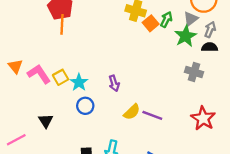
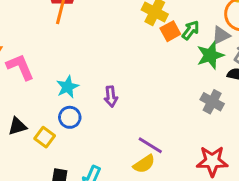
yellow square: (61, 77) -> (45, 137), moved, turned -35
yellow semicircle: (132, 112) -> (144, 164), moved
red star: (203, 118) -> (212, 161), turned 30
black triangle: (46, 121) -> (17, 126), turned 35

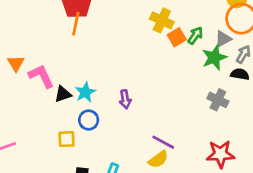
black triangle: (17, 126) -> (63, 94), moved
yellow square: (45, 137) -> (67, 139), turned -36

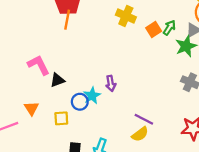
yellow cross: (162, 20) -> (126, 16), moved
orange triangle: (16, 63) -> (31, 108), moved
cyan star: (85, 92) -> (92, 96), moved

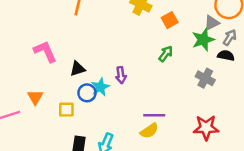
green arrow: (169, 28) -> (166, 54), moved
black triangle: (57, 80) -> (78, 69), moved
purple line: (144, 119) -> (154, 115), turned -30

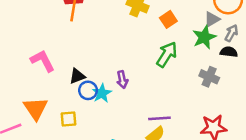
green arrow: (166, 54) -> (167, 54), size x1.5
blue circle: (87, 93) -> (88, 90), moved
orange triangle: (35, 97) -> (36, 109), size x1.5

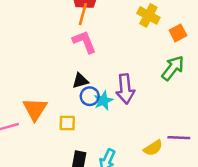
pink L-shape: (43, 61) -> (84, 42), moved
purple arrow: (122, 80) -> (125, 89), size x1.6
purple line: (159, 118) -> (179, 138), moved

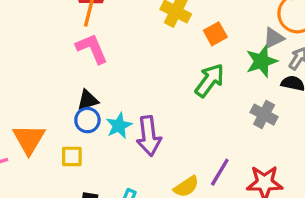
purple arrow: (125, 89) -> (149, 136), moved
blue circle: (90, 96) -> (87, 120), moved
purple line: (179, 138) -> (220, 172), turned -60

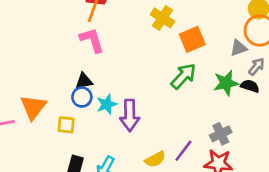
orange square: (215, 34) -> (192, 39), size x1.4
green star: (262, 61) -> (226, 83), moved
gray cross: (264, 115) -> (221, 134), moved, turned 30

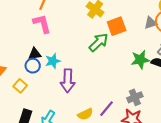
gray triangle: (239, 48) -> (151, 23), moved
green arrow: (183, 76) -> (99, 42), moved
cyan star: (107, 104) -> (53, 61), moved
yellow square: (66, 125) -> (20, 86), turned 32

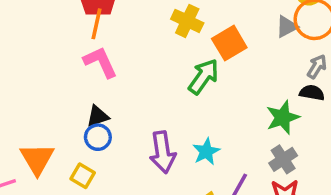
green star: (140, 60) -> (283, 117), moved
cyan star: (53, 61) -> (206, 152), moved

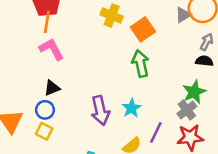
green arrow: (204, 77) -> (140, 63), moved, turned -44
green star: (283, 117) -> (194, 92), moved
blue circle: (98, 137) -> (45, 110), moved

